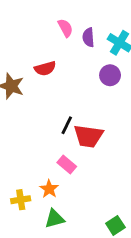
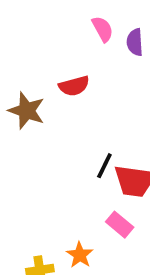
pink rectangle: (67, 165) -> (120, 225), moved

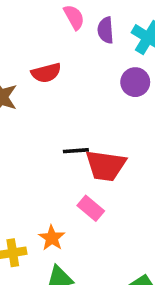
black line: (104, 166) -> (76, 151), turned 60

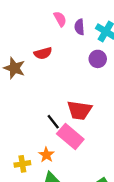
black line: (76, 151) -> (53, 122), moved, turned 56
pink rectangle: (91, 208) -> (70, 137), size x1.6

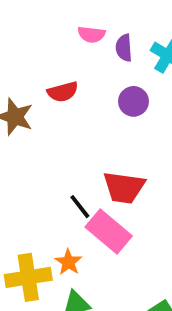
pink semicircle: (60, 19) -> (91, 34), turned 126
purple circle: (98, 59) -> (133, 101), moved
yellow cross: (22, 164) -> (28, 277), size x1.6

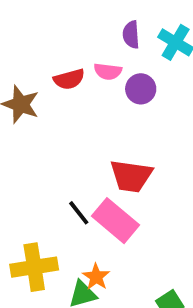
pink semicircle: (91, 34) -> (108, 71), moved
black line: (80, 207) -> (79, 213), moved
orange star: (68, 262) -> (96, 277), moved

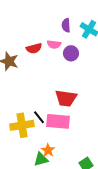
pink rectangle: (116, 221) -> (58, 121), turned -35
yellow cross: (34, 267) -> (22, 125), moved

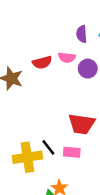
pink rectangle: (58, 121) -> (72, 152), size x0.6

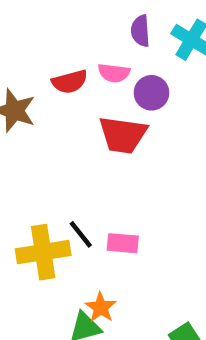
red trapezoid: (82, 124) -> (123, 135), moved

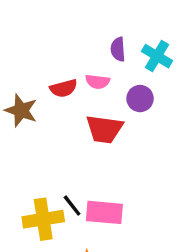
purple circle: (152, 93) -> (140, 99), moved
pink rectangle: (123, 243) -> (104, 212), size x1.5

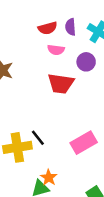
red semicircle: (64, 88) -> (48, 28), moved
pink rectangle: (104, 212) -> (84, 143), moved, turned -35

